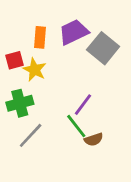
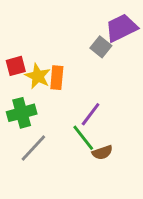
purple trapezoid: (74, 32) -> (121, 28), moved
orange rectangle: (40, 37) -> (57, 78), moved
gray square: (103, 48) -> (101, 47), moved, size x0.6

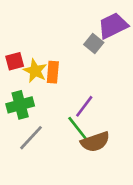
brown semicircle: (102, 152) -> (95, 142), size x1.5

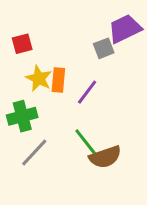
gray square: (94, 43) -> (104, 48), turned 30
red square: (15, 61) -> (22, 44), moved
purple line: (84, 106) -> (87, 92), moved

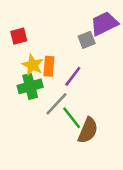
green cross: (22, 116) -> (30, 86), moved
gray line: (34, 152) -> (56, 104), moved
brown semicircle: (105, 157) -> (88, 130), turned -48

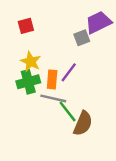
red square: (19, 36) -> (26, 26), moved
orange rectangle: (49, 66) -> (52, 79), moved
gray line: (56, 104) -> (53, 98), turned 60

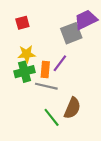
gray square: (82, 38) -> (71, 33), size x1.5
yellow star: (31, 62) -> (27, 54), turned -30
green line: (68, 112) -> (52, 117), moved

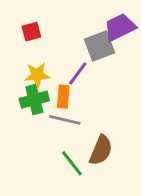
purple line: (60, 63) -> (78, 74), moved

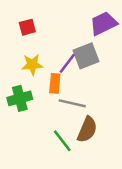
gray square: (99, 46) -> (86, 56), moved
green cross: (34, 100) -> (20, 98), moved
gray line: (65, 120) -> (72, 103), moved

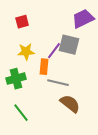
gray square: (86, 56) -> (69, 45), turned 35
brown semicircle: (87, 130) -> (70, 104), turned -75
green line: (62, 141) -> (21, 113), moved

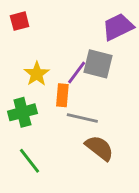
red square: (22, 22) -> (20, 21), moved
yellow star: (26, 52) -> (37, 74), turned -30

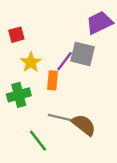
red square: (20, 21) -> (16, 35), moved
gray line: (82, 118) -> (61, 118), moved
green line: (30, 161) -> (38, 141), moved

